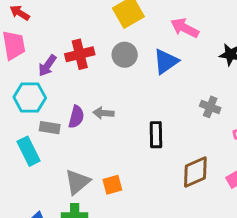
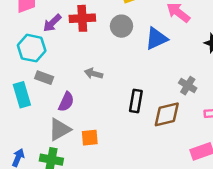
purple semicircle: (76, 117) -> (66, 102), moved
brown diamond: (195, 172) -> (167, 114), moved

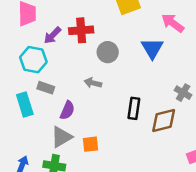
gray circle: (121, 26) -> (108, 52), moved
blue triangle: (156, 39) -> (152, 48), turned -35

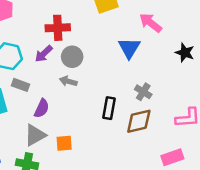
purple arrow: (52, 35) -> (44, 54), moved
gray circle: (108, 52) -> (72, 57), moved
gray cross: (183, 93) -> (143, 92), moved

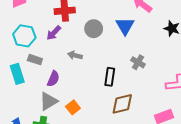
gray circle: (72, 57) -> (94, 29), moved
brown diamond: (139, 121) -> (122, 104), moved
orange square: (64, 143) -> (73, 107), turned -32

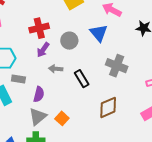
purple arrow: (54, 33) -> (43, 50), moved
gray cross: (138, 62) -> (117, 66), size x1.5
black rectangle: (110, 77) -> (82, 79), moved, turned -30

